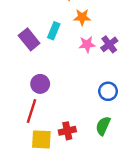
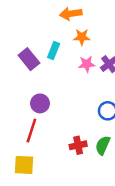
red cross: (67, 131) -> (78, 145), moved
yellow square: (41, 139) -> (24, 165), moved

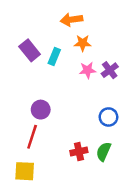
purple rectangle: (29, 59) -> (30, 50), moved

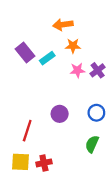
cyan rectangle: (54, 57) -> (47, 58), turned 32
purple circle: (41, 110) -> (60, 114), moved
red cross: (79, 151) -> (44, 163), moved

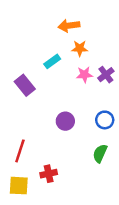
purple rectangle: (25, 52) -> (25, 85), moved
red line: (27, 131) -> (20, 151), moved
yellow square: (21, 162) -> (19, 186), moved

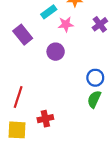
pink star: (84, 75) -> (66, 24), moved
blue circle: (105, 120) -> (95, 78), moved
purple circle: (65, 121) -> (56, 52), moved

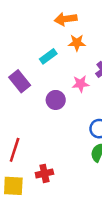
pink star: (66, 24) -> (81, 84), moved

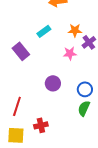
orange star: (77, 43) -> (75, 30), moved
purple circle: (56, 100) -> (53, 83), moved

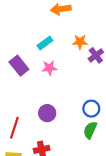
pink star: (70, 53) -> (49, 68), moved
purple circle: (53, 83) -> (47, 113), moved

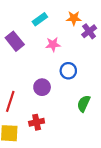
pink star: (49, 68) -> (53, 44), moved
blue circle: (91, 109) -> (68, 71), moved

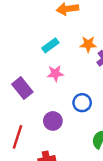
purple rectangle: (15, 41) -> (22, 88), moved
pink star: (53, 44) -> (55, 73), moved

